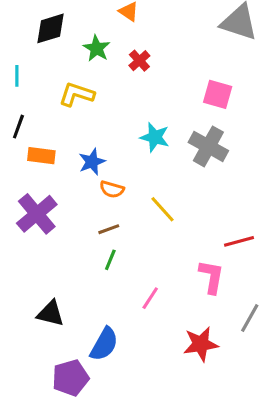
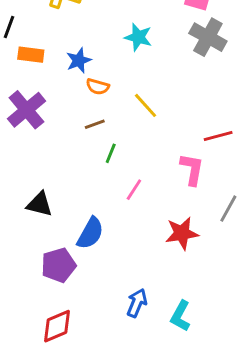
gray cross: (208, 146) -> (208, 37), moved
green line: (110, 260) -> (111, 153), moved

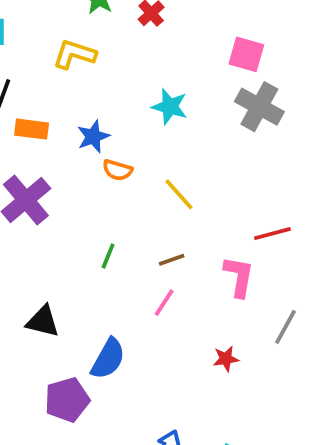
brown line: (95, 124) -> (172, 260), moved
green line: (111, 153) -> (108, 256), moved
red star: (182, 233) -> (226, 359), size x0.6

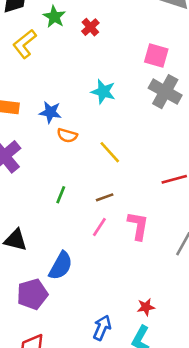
yellow L-shape: (74, 54) -> (25, 44), moved, turned -56
blue star: (93, 136) -> (50, 112), turned 30
pink L-shape: (239, 277) -> (138, 226), moved
red star: (226, 359) -> (146, 307), moved

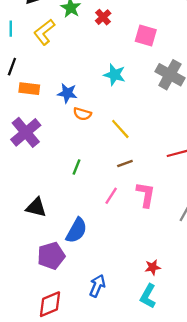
pink square: (156, 55) -> (146, 36), moved
brown line: (105, 197) -> (125, 164), moved
blue arrow: (102, 328) -> (97, 286), moved

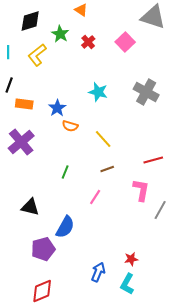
pink square: (146, 36) -> (125, 42), moved, turned 30
blue star: (67, 93) -> (57, 108), turned 30
pink L-shape: (146, 195) -> (141, 190), moved
blue arrow: (97, 286) -> (98, 272), moved

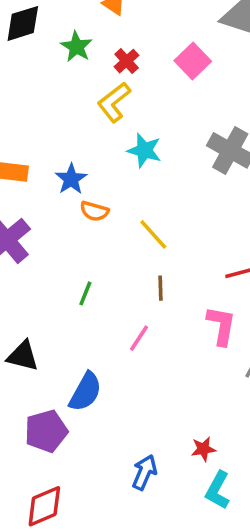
yellow L-shape: (37, 55) -> (114, 102), moved
brown line: (107, 169) -> (160, 288), turned -72
cyan L-shape: (127, 284) -> (218, 490), moved

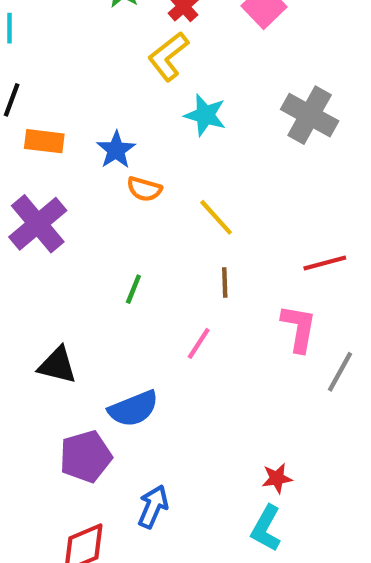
blue semicircle: (85, 392) -> (133, 409), turned 39
blue arrow: (144, 472) -> (153, 507), moved
cyan L-shape: (218, 490) -> (266, 528), moved

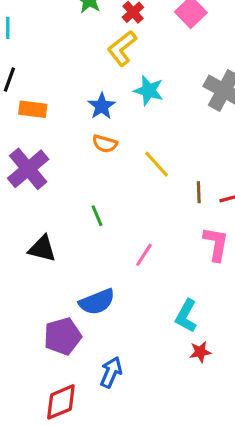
blue star: (116, 150) -> (102, 106), moved
brown line: (225, 283) -> (199, 192), moved
green line: (133, 289) -> (97, 216), turned -45
black triangle: (57, 365) -> (42, 249), moved
cyan L-shape: (266, 528) -> (186, 316), moved

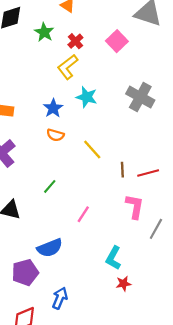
green line: (97, 216) -> (50, 186), turned 64

